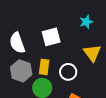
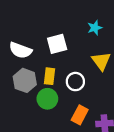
white semicircle: (17, 43) -> (20, 50), turned -50

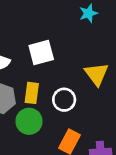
cyan star: (95, 28) -> (88, 13), moved

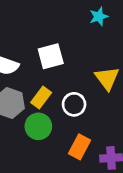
yellow rectangle: (32, 93) -> (41, 97), turned 30

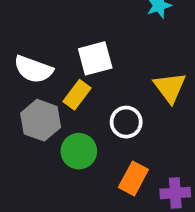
yellow rectangle: (41, 97) -> (77, 95), moved

